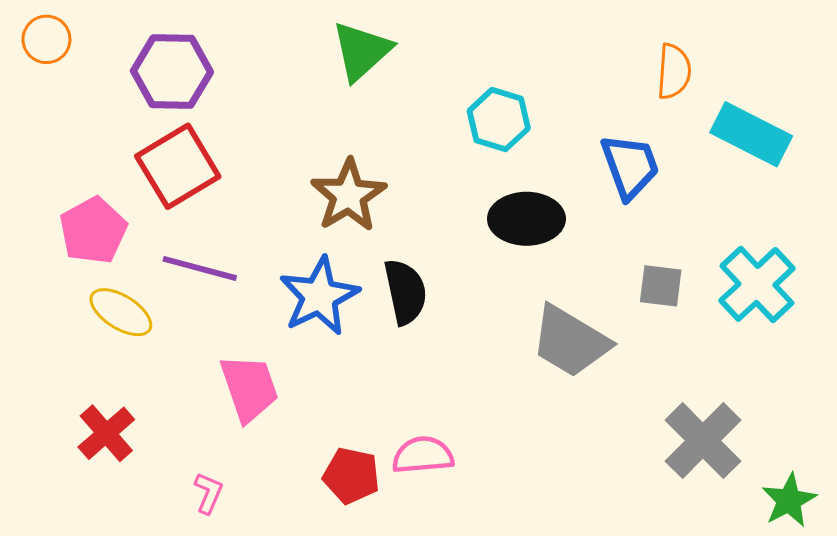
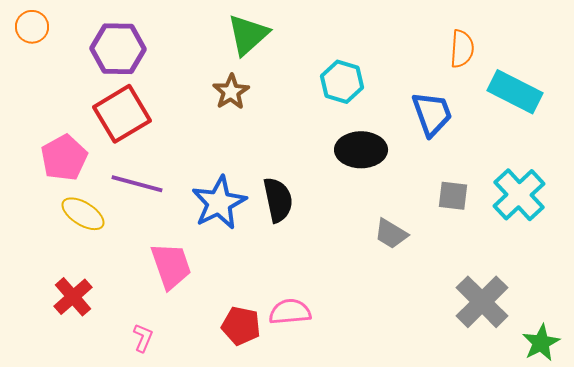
brown star: (348, 195) -> (231, 92), moved, size x0.7
gray trapezoid: (570, 341) -> (391, 234), size x0.6

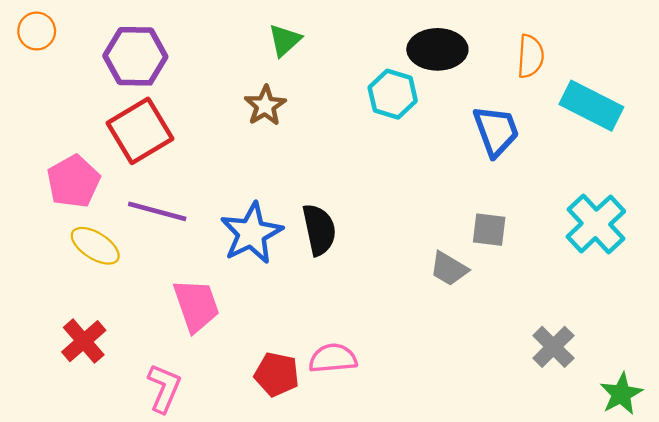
green triangle: (248, 35) -> (285, 40), size x0.7
black ellipse: (361, 150) -> (437, 49), moved
gray square: (453, 196) -> (489, 230), moved
gray cross: (482, 302) -> (553, 347), size x0.7
pink L-shape: (143, 338) -> (164, 388), size x1.5

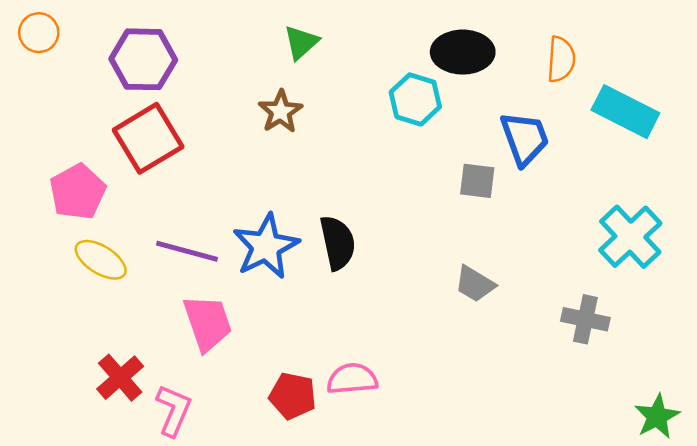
purple line: (157, 211) -> (187, 251), moved
gray square: (489, 230) -> (477, 181), moved
red cross: (84, 341) -> (120, 378), moved
gray cross: (553, 347) -> (585, 319), moved, turned -33

